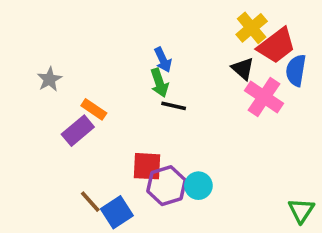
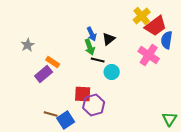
black triangle: (243, 69) -> (109, 39), moved, turned 40
cyan circle: (198, 186) -> (112, 72), moved
brown line: (90, 202) -> (51, 114), turned -32

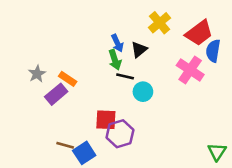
yellow cross: (142, 16) -> (160, 23), moved
gray star: (28, 45) -> (37, 74), moved

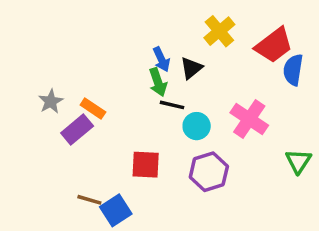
pink cross: (190, 70) -> (249, 119), moved
purple hexagon: (120, 134) -> (209, 172), moved
green triangle: (217, 152) -> (298, 161), moved

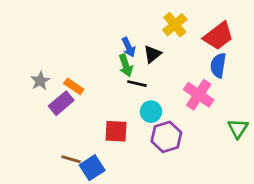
blue semicircle: (293, 70) -> (218, 65), moved
cyan circle: (197, 126) -> (151, 112), moved

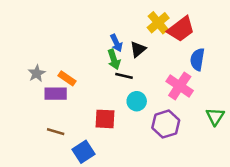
red trapezoid: (218, 36) -> (181, 29), moved
purple rectangle: (61, 103) -> (56, 94), turned 40
purple hexagon: (166, 137) -> (166, 124), moved
brown line: (71, 159) -> (56, 132), moved

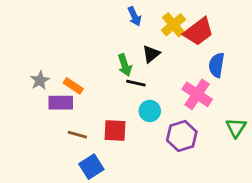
blue arrow: (116, 43) -> (134, 16), moved
brown line: (56, 132) -> (77, 135), moved

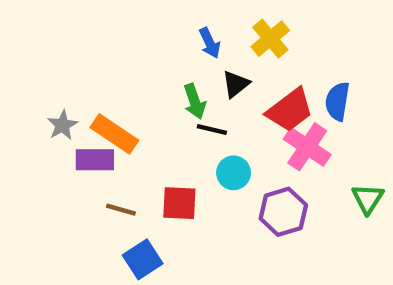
blue arrow: (134, 16) -> (210, 43), moved
red trapezoid: (198, 32) -> (290, 110), moved
orange rectangle: (73, 86) -> (114, 134), size x1.5

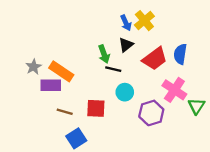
blue arrow: (210, 43) -> (126, 23), moved
pink cross: (307, 147) -> (174, 90), moved

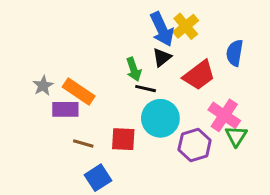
blue arrow: (126, 23) -> (162, 29), size x1.6
blue semicircle: (180, 54) -> (235, 53), moved
cyan circle: (125, 92) -> (160, 118), size x1.6
green triangle: (196, 106) -> (236, 136), moved

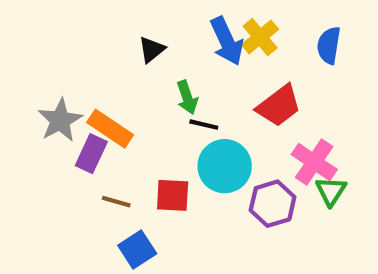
blue semicircle: (235, 53) -> (329, 45), moved
black triangle: (162, 57) -> (152, 50), moved
gray star: (43, 86) -> (60, 120), size x1.5
purple rectangle: (65, 109) -> (91, 154), turned -65

